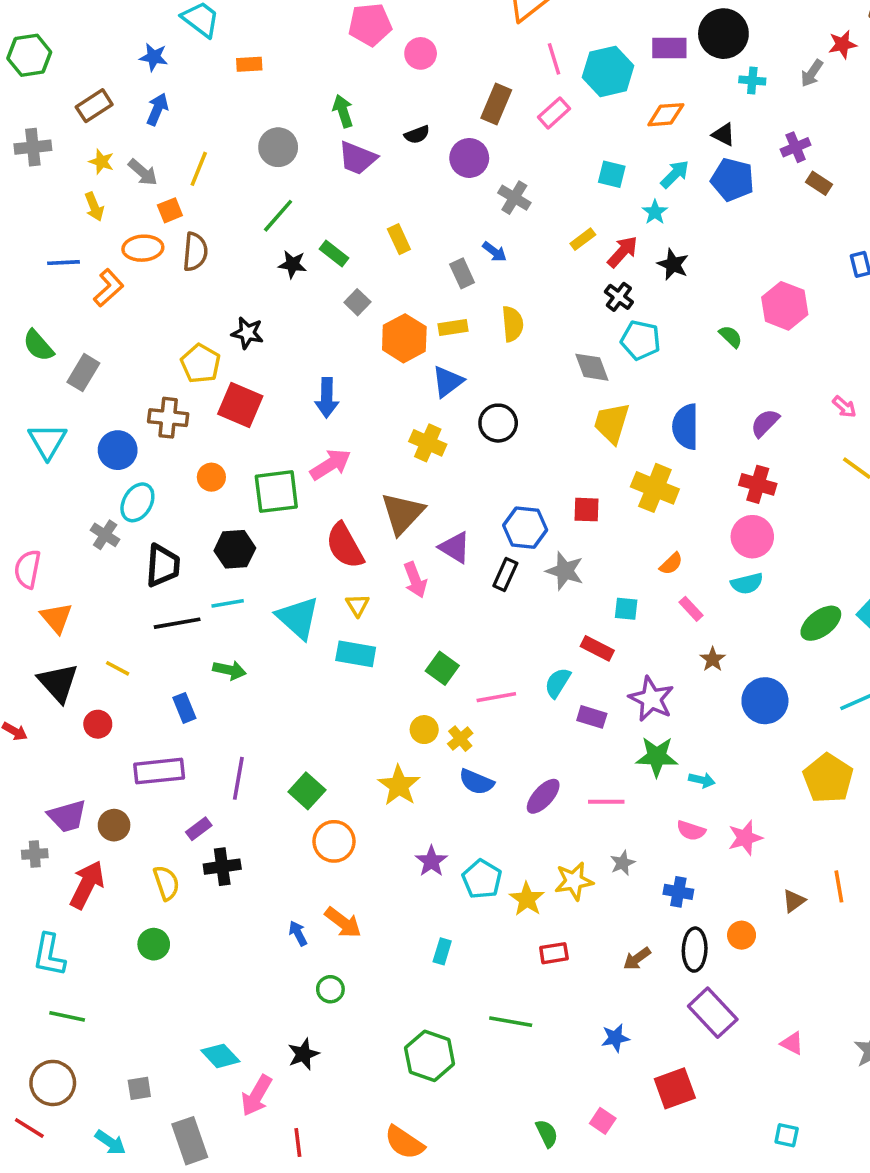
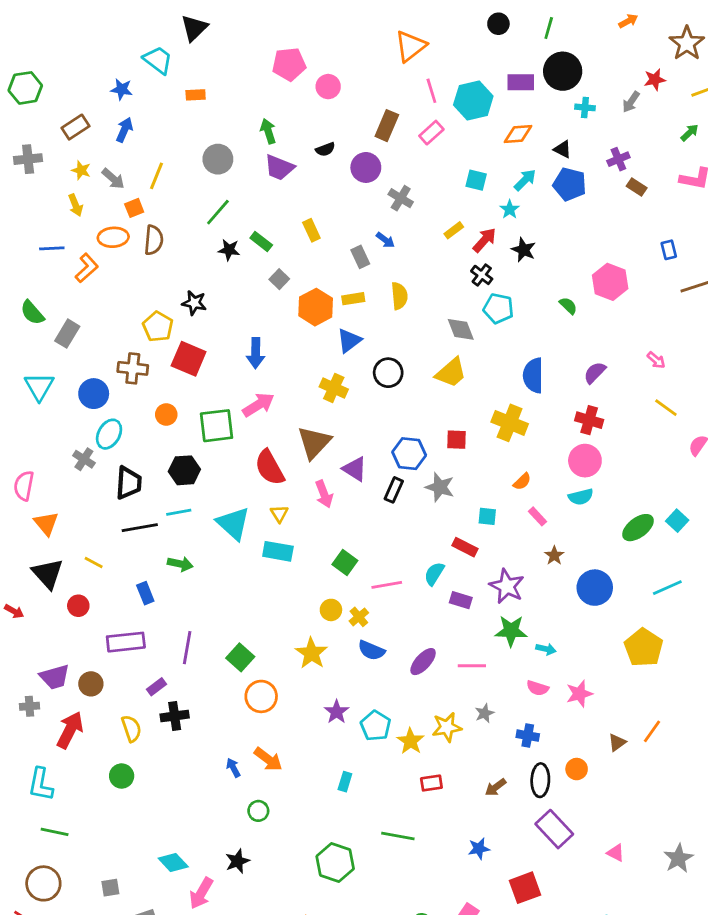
yellow trapezoid: (612, 423) -> (451, 373), moved, turned -148
orange line: (839, 886) -> (652, 731), turned 45

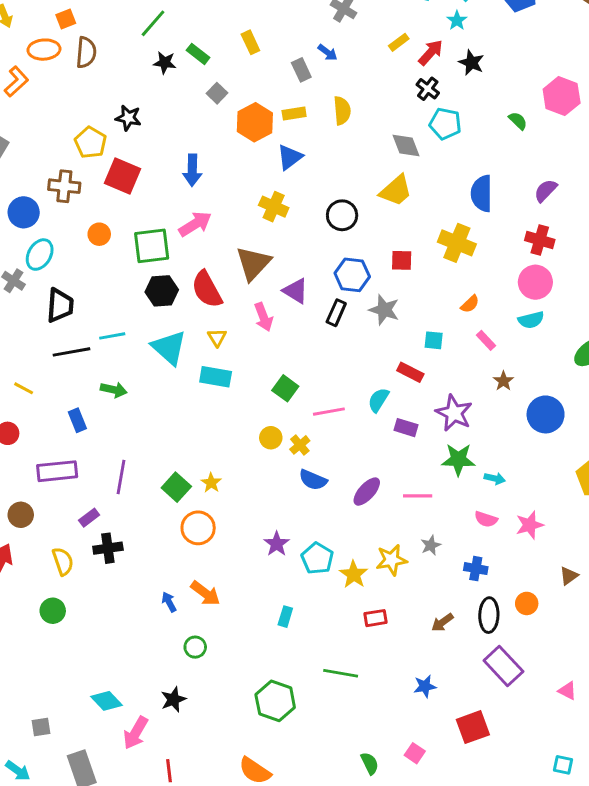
black circle: (388, 373) -> (342, 215), moved
black hexagon: (184, 470) -> (162, 291), moved
yellow star: (311, 653) -> (211, 483), moved, size x0.6

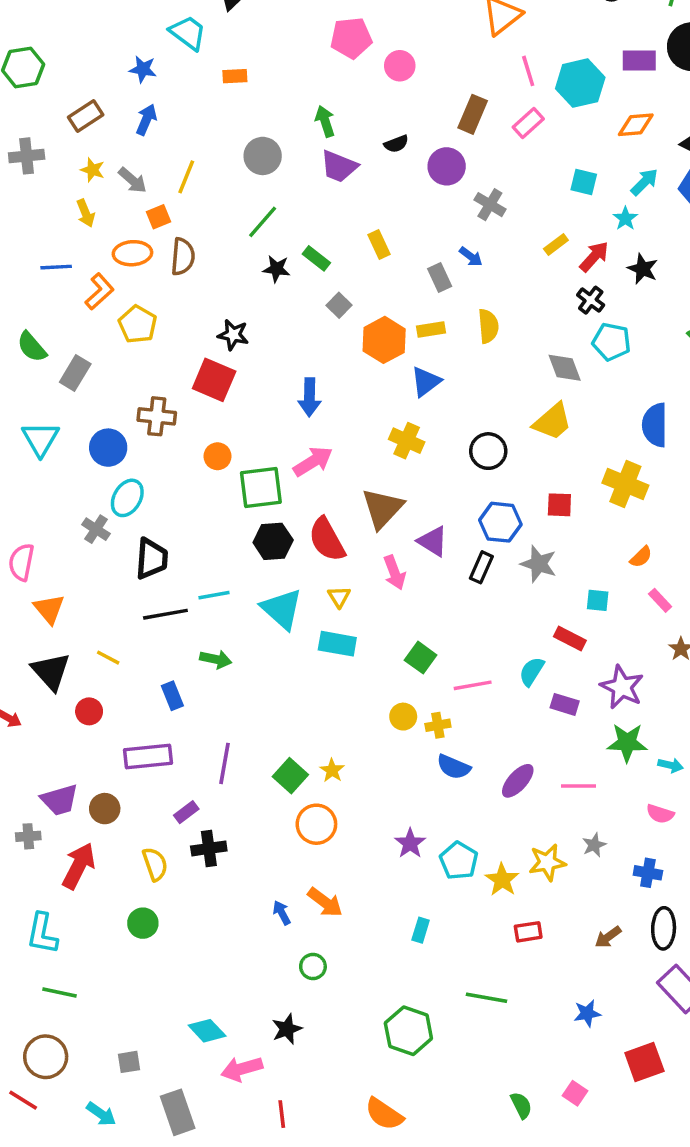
yellow pentagon: (91, 143) -> (138, 324), moved
red square: (122, 176) -> (214, 380), moved
orange circle: (99, 234) -> (218, 456), moved
yellow cross: (300, 445) -> (438, 725), turned 30
pink arrow: (136, 733) -> (242, 1069), turned 44

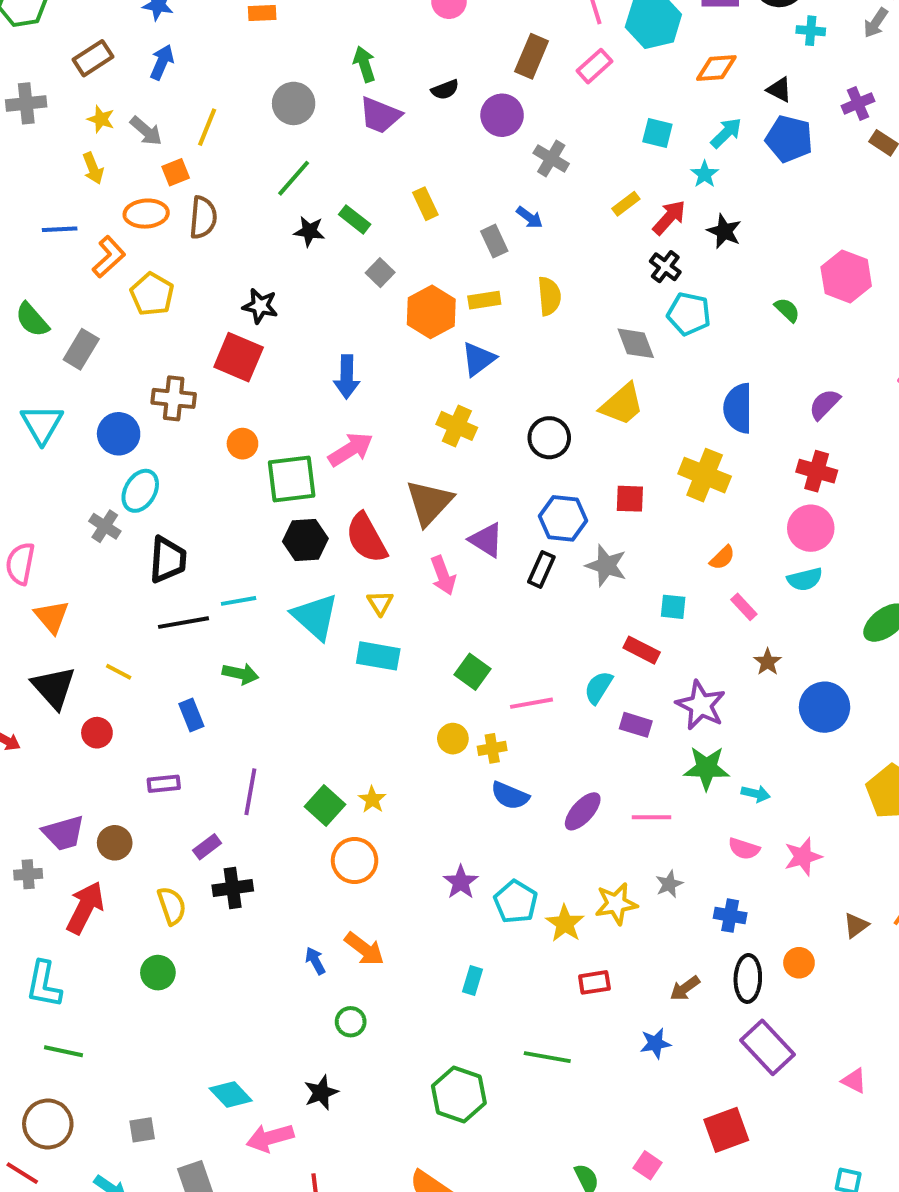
purple rectangle: (148, 757) -> (164, 784), size x0.6
blue star: (587, 1013) -> (655, 1043), moved

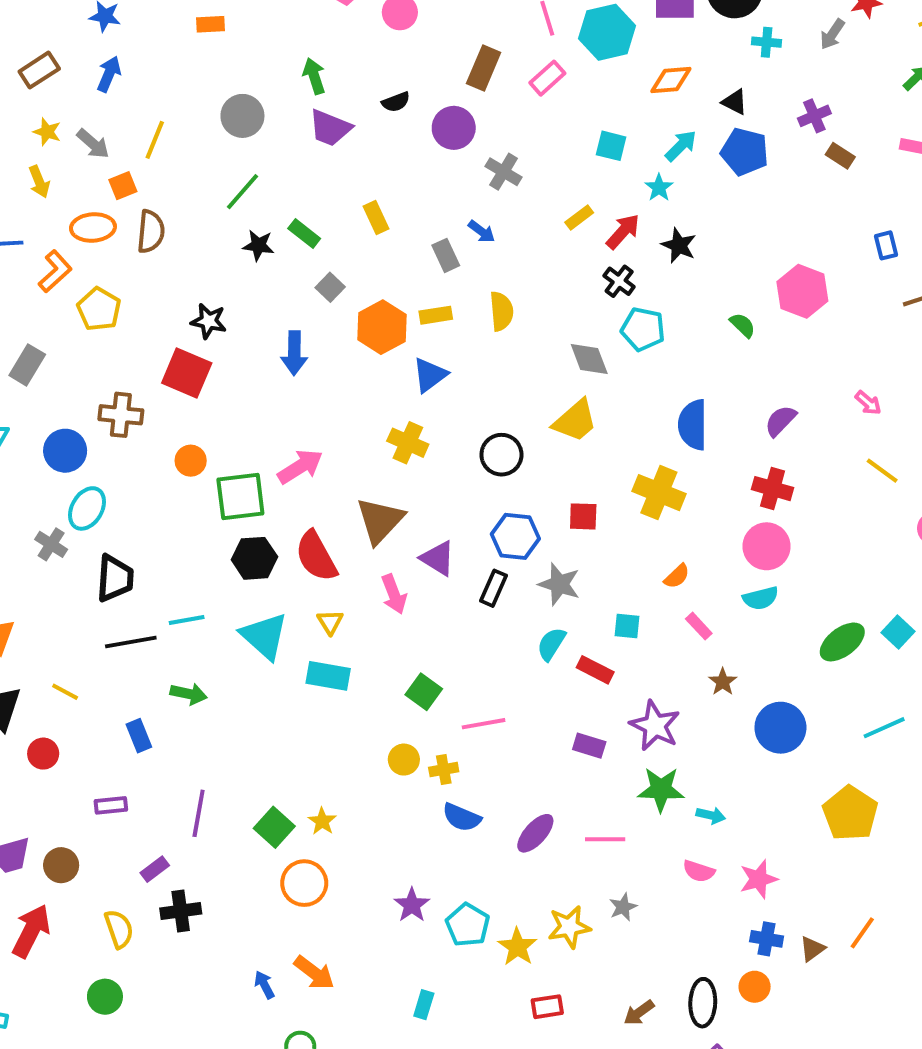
blue arrow: (347, 377) -> (294, 353), moved
cyan semicircle: (598, 687) -> (551, 644), moved
blue cross: (730, 916) -> (767, 939), moved

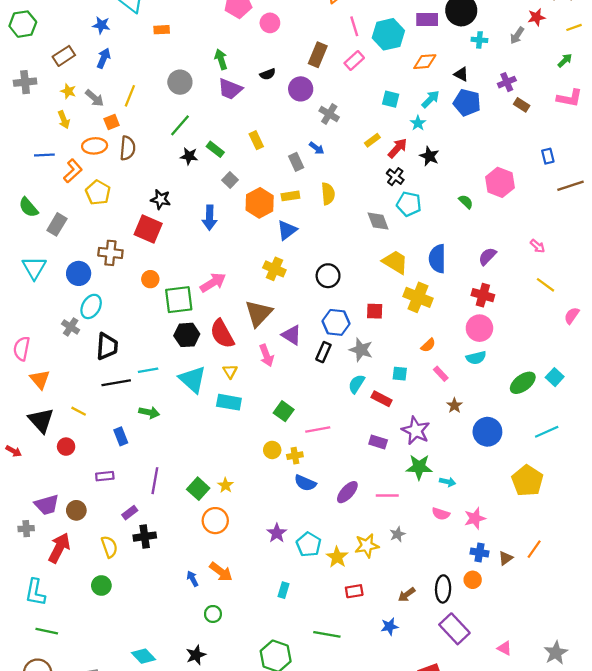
yellow trapezoid: (575, 421) -> (395, 262), moved, turned -108

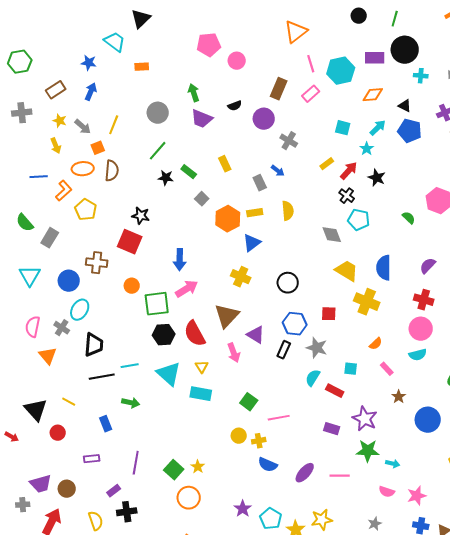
blue arrow: (210, 218) -> (180, 260), moved
pink semicircle: (22, 349) -> (33, 327), moved
orange triangle: (40, 379) -> (48, 356), moved
gray star: (397, 534) -> (375, 524), moved

